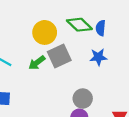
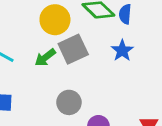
blue star: (98, 57) -> (122, 51), turned -30
gray circle: (83, 99) -> (69, 102), moved

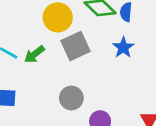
green arrow: (45, 58) -> (34, 54), moved

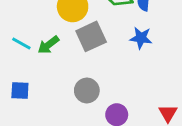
blue star: (123, 47) -> (141, 38), turned -30

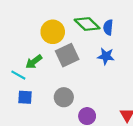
cyan line: (21, 44) -> (18, 75), moved
blue square: (20, 90) -> (25, 97), moved

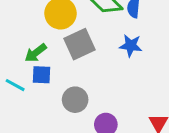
cyan line: (18, 75) -> (15, 85), moved
blue square: (25, 97) -> (41, 75), moved

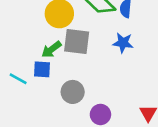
gray square: (79, 44) -> (77, 42), turned 32
green arrow: (36, 53) -> (51, 49), moved

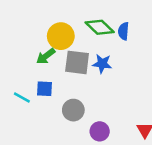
blue star: (123, 43) -> (102, 64), moved
green arrow: (51, 49) -> (46, 56), moved

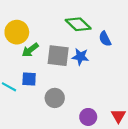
blue semicircle: (123, 31) -> (105, 39), moved, turned -32
yellow circle: (61, 36) -> (17, 32), moved
purple circle: (100, 131) -> (88, 117), moved

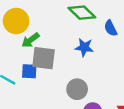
gray square: (58, 56) -> (44, 58), moved
gray circle: (55, 98) -> (77, 89), moved

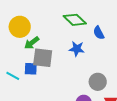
gray circle: (77, 89) -> (98, 82), moved

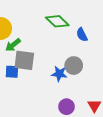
blue star: (77, 49) -> (59, 74), moved
gray circle: (98, 82) -> (74, 66), moved

